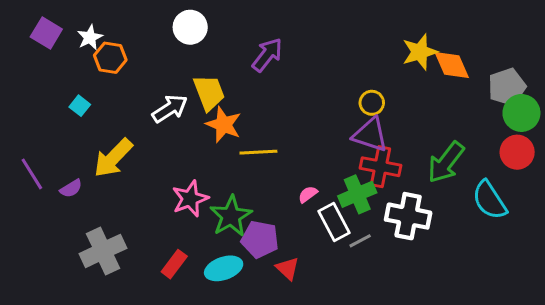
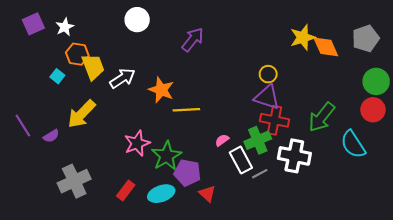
purple square: (46, 33) -> (33, 24), turned 35
orange hexagon: (110, 58) -> (77, 54), moved
gray pentagon: (507, 87) -> (366, 38), moved
yellow trapezoid: (209, 93) -> (93, 67), moved

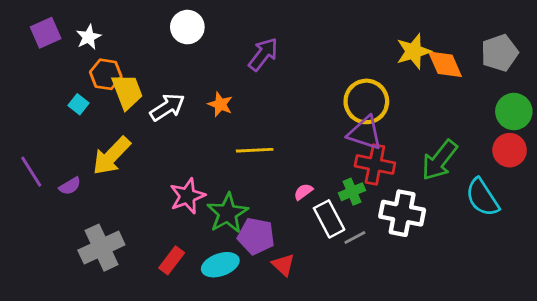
yellow circle: (268, 74) -> (366, 101), size x1.8
orange star: (161, 90) -> (220, 104), moved, size x0.7
green cross: (258, 140) -> (352, 192), size x0.7

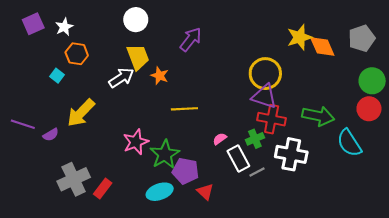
yellow trapezoid: (127, 91) -> (138, 57), moved
green arrow: (439, 160) -> (318, 116), turned -116
purple line: (31, 172) -> (23, 124), turned -40
red rectangle: (172, 260) -> (103, 189), moved

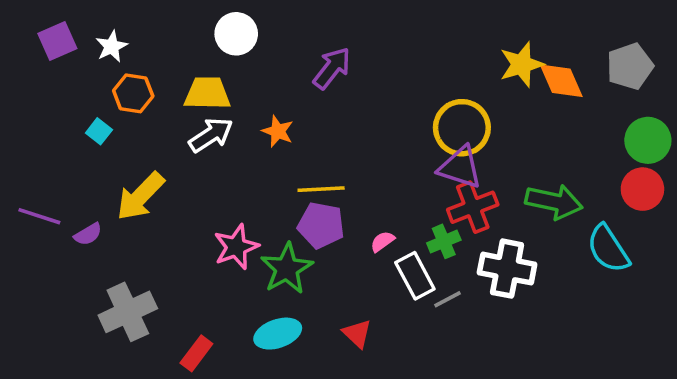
yellow trapezoid: (138, 57) -> (207, 93), moved, turned -68
red cross: (272, 119) -> (473, 207), turned -32
purple pentagon: (186, 171) -> (321, 225), moved
red rectangle: (103, 189) -> (196, 353), moved

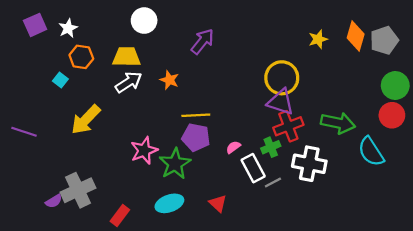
yellow star: (521, 64) -> (318, 39), size x0.7
orange diamond: (561, 81) -> (356, 36), moved, turned 40
purple semicircle: (88, 234) -> (54, 201), moved

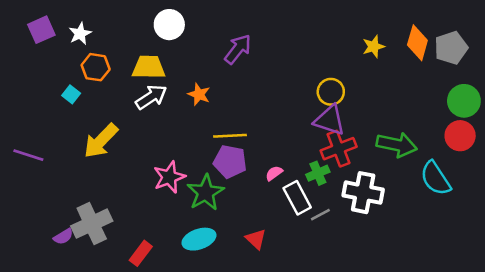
yellow circle: (282, 78) -> (331, 92), size x0.7

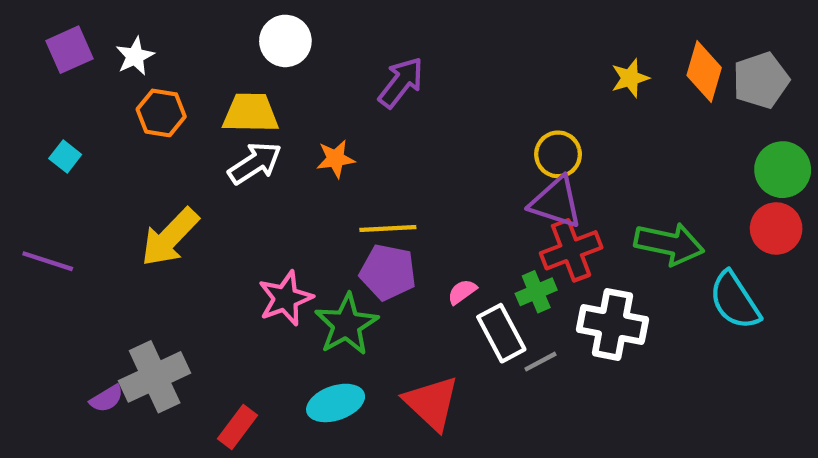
cyan square: (71, 94) -> (65, 157), moved
orange star: (199, 94) -> (336, 159), turned -30
red triangle: (256, 239) -> (432, 403), size x1.6

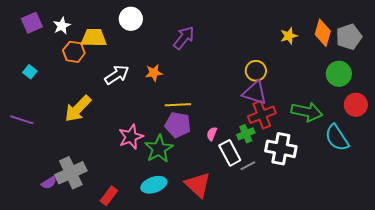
yellow trapezoid: (251, 113) -> (94, 38), moved
green circle: (783, 170) -> (339, 74), moved
pink semicircle: (462, 292) -> (212, 134), turned -32

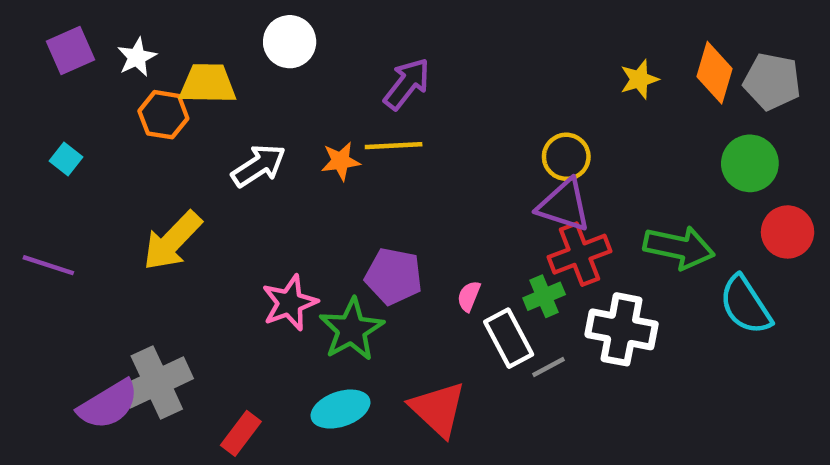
gray pentagon: (349, 37) -> (772, 82), turned 30
yellow line: (178, 105) -> (394, 146), moved
purple semicircle: (49, 183) -> (108, 405), size x1.8

